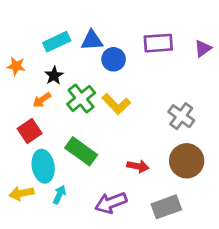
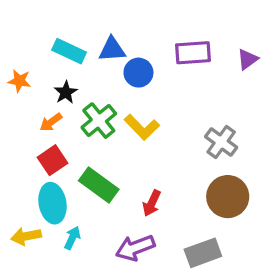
cyan rectangle: (57, 42) -> (69, 51), turned 50
red square: (30, 131) -> (52, 160), moved
red arrow: (138, 166) -> (152, 203), moved, turned 105

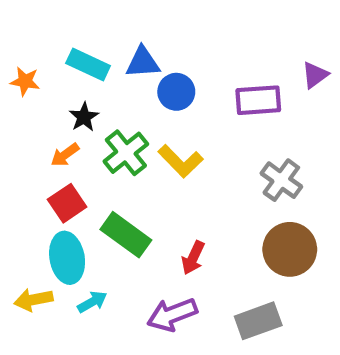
purple rectangle: (193, 53) -> (258, 100), moved
orange star: (19, 81) -> (25, 81), moved
cyan arrow: (72, 238) -> (92, 302), turned 35

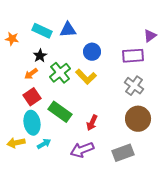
blue circle: (176, 92) -> (92, 52), moved
purple rectangle: (258, 100) -> (133, 56), moved

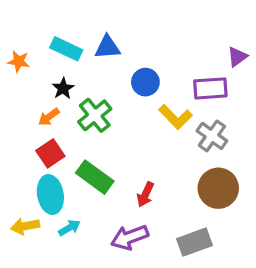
yellow L-shape: (86, 77) -> (176, 117), moved

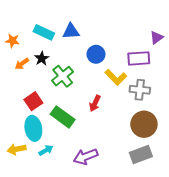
orange arrow: (49, 117) -> (22, 64), moved
gray cross: (212, 136) -> (140, 90), turned -30
red arrow: (145, 195) -> (95, 103), moved
gray rectangle: (195, 242) -> (141, 154), moved

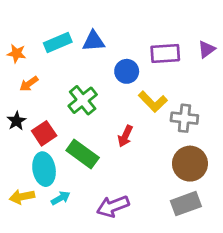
cyan rectangle: (44, 32) -> (58, 42), turned -48
black star: (42, 58) -> (16, 121), moved
purple rectangle: (139, 58) -> (165, 53), moved

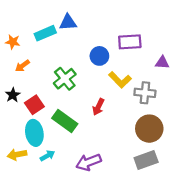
blue triangle: (94, 41) -> (68, 22), moved
purple triangle: (207, 49) -> (162, 62), moved, turned 40

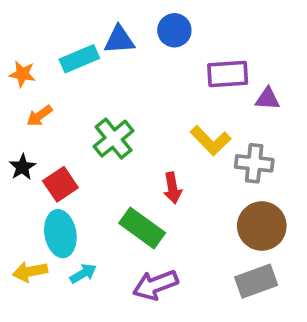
blue circle: (99, 56) -> (174, 30), moved
purple triangle: (162, 62) -> (268, 99), moved
red arrow: (98, 107) -> (173, 188), turned -35
green rectangle: (65, 121) -> (142, 228), moved

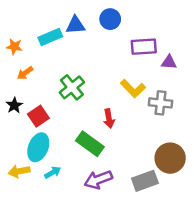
brown circle: (262, 226) -> (170, 158), moved
cyan ellipse: (60, 234) -> (38, 147), turned 32
gray rectangle: (256, 281) -> (145, 181), moved

